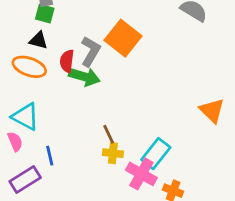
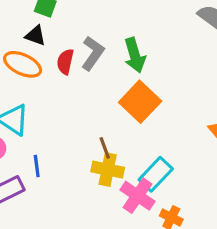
orange square: (123, 38) -> (140, 102), moved
green arrow: (84, 77) -> (135, 55), moved, turned 52
yellow cross: (113, 153) -> (108, 170), size x1.4

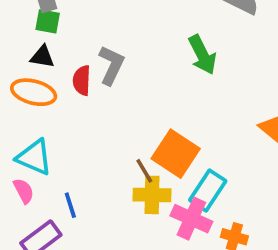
green arrow: (135, 55) -> (202, 55), moved
orange square: (140, 102) -> (176, 154), moved

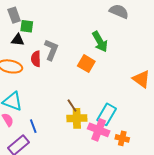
green square: (48, 21) -> (27, 26), moved
black triangle: (42, 57) -> (18, 40), moved
orange square: (176, 154) -> (86, 64), moved, size x0.7

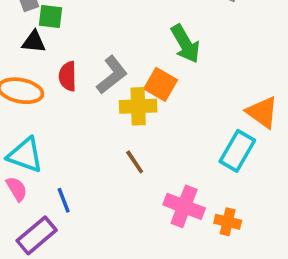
gray L-shape: (51, 50) -> (112, 75), moved, turned 30
cyan rectangle: (107, 114) -> (237, 151), moved
yellow cross: (77, 118) -> (138, 106), moved

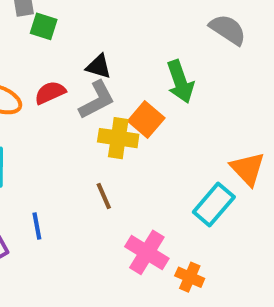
black triangle: (34, 42) -> (99, 66), moved
red semicircle: (68, 76) -> (50, 93), turned 56
blue line: (64, 200) -> (37, 226), moved

